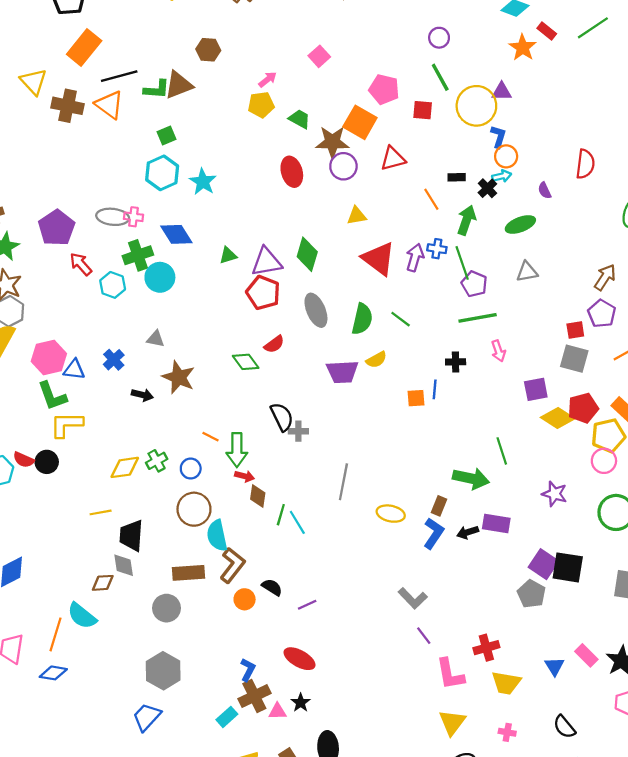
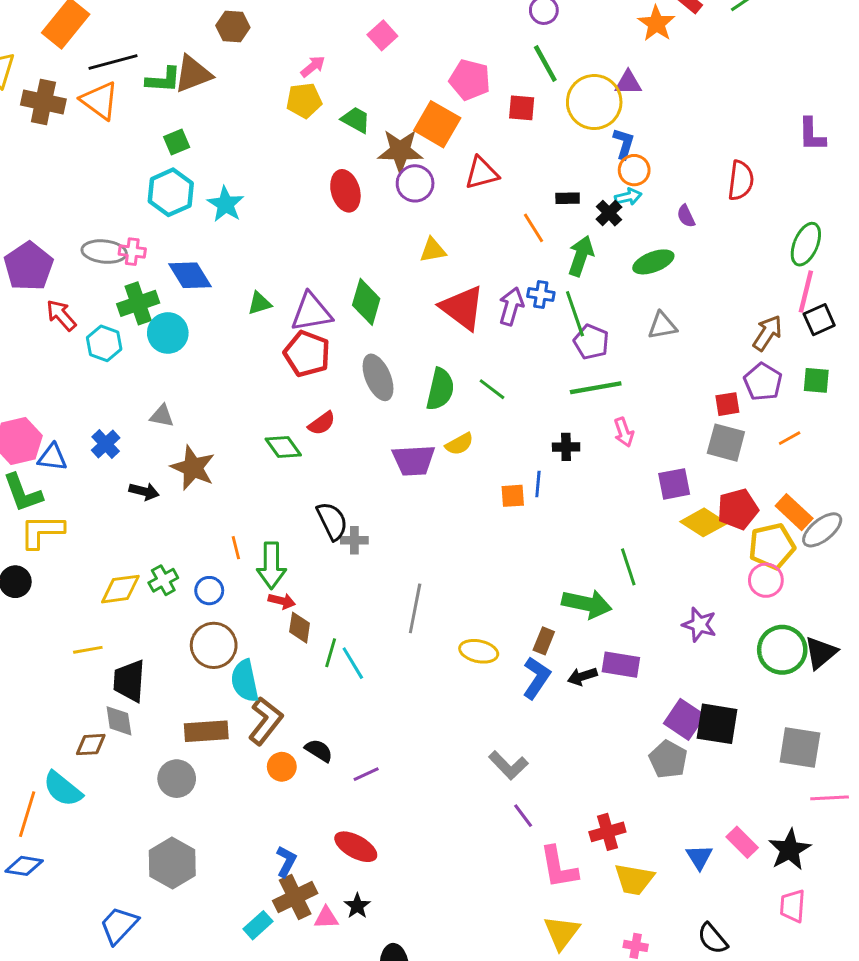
orange line: (210, 437) -> (236, 548), turned 49
blue trapezoid: (147, 717) -> (119, 925), moved

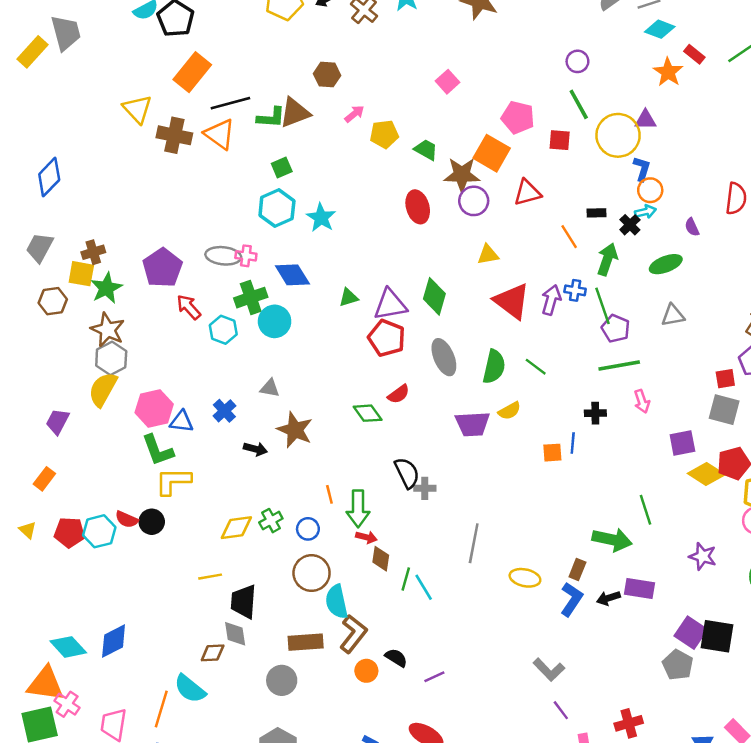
pink arrow: (313, 66) -> (354, 114), moved

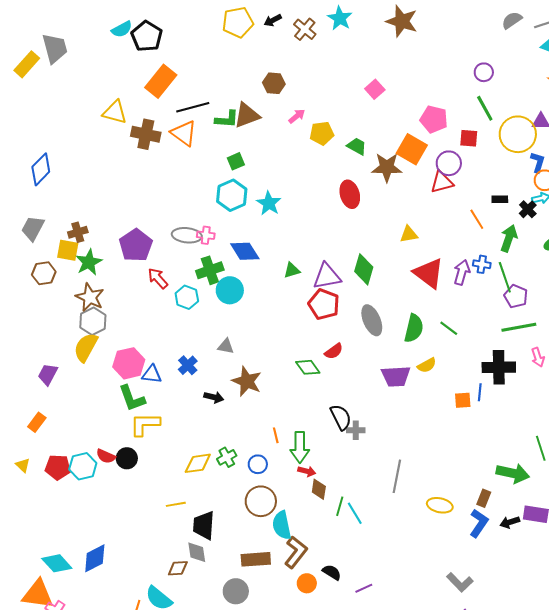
yellow triangle: (137, 109) -> (115, 112), turned -32
purple circle: (474, 201) -> (449, 163), moved
black cross: (595, 413) -> (499, 367), size x1.8

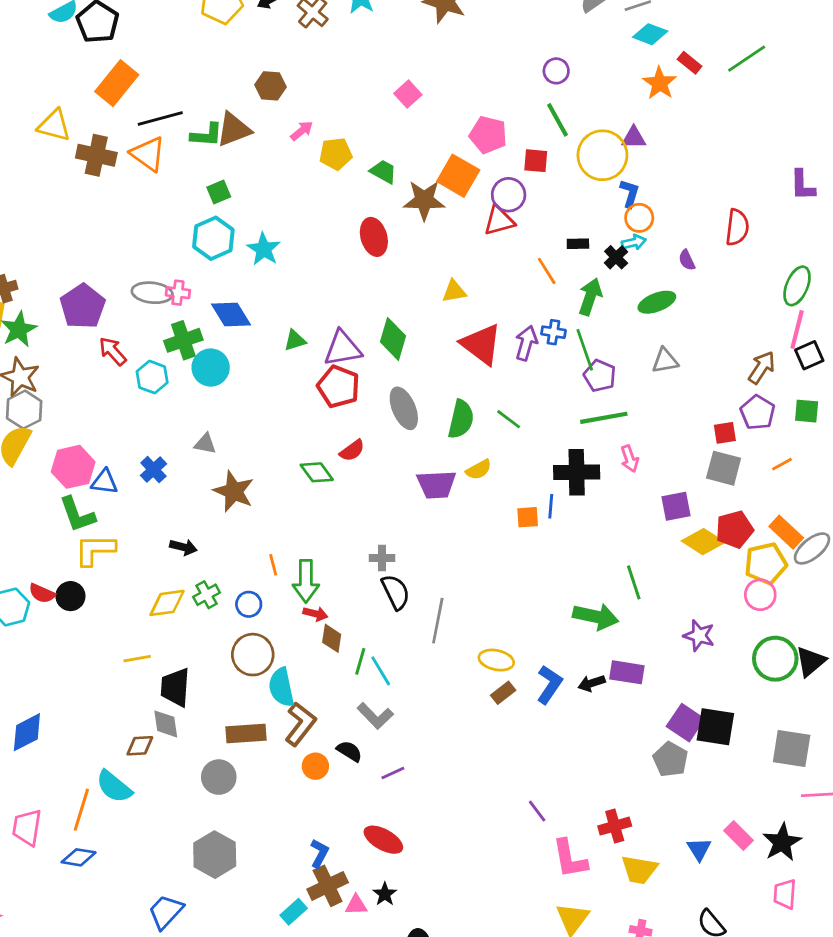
black arrow: (214, 397) -> (183, 547), moved
black semicircle: (341, 417) -> (396, 592), moved
brown rectangle: (484, 498) -> (503, 693), moved, turned 30
gray L-shape: (460, 582) -> (375, 716), moved

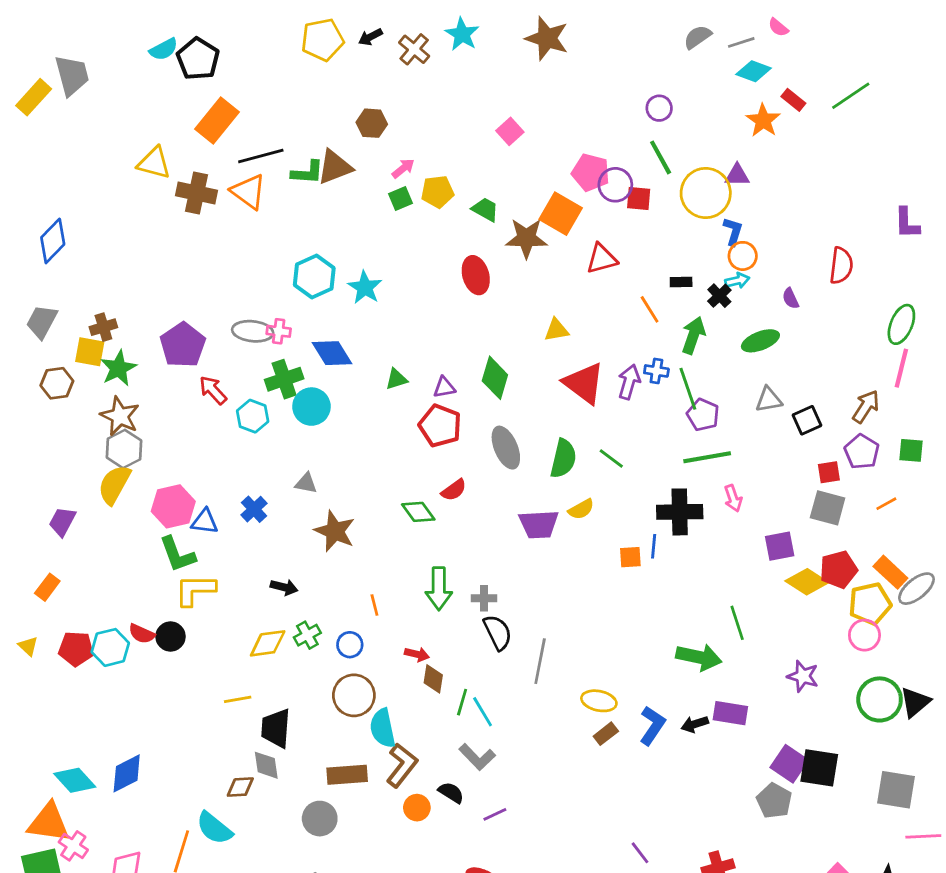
green square: (219, 192) -> (400, 198), moved
purple circle: (509, 195) -> (615, 185), moved
purple triangle: (343, 348) -> (444, 387), size x0.6
black square: (809, 355) -> (807, 420), moved
green arrow: (306, 581) -> (439, 589), moved

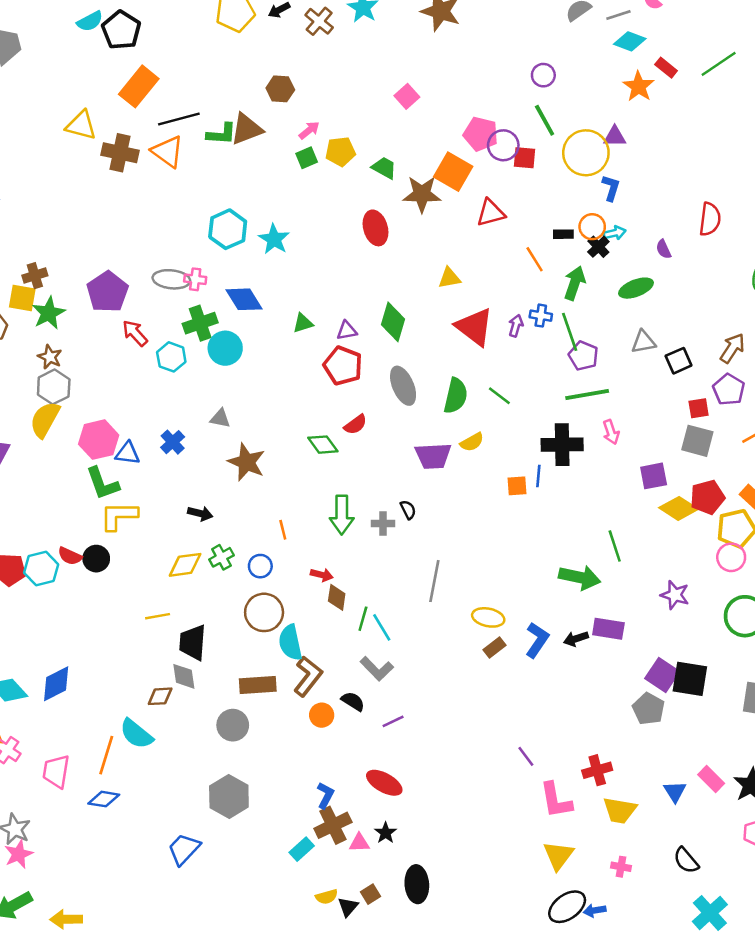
orange circle: (743, 256) -> (592, 227), moved
purple arrow: (629, 382) -> (516, 326), size x0.7
brown star: (120, 416) -> (50, 357), size x0.7
black semicircle: (498, 632) -> (408, 510), moved, size x0.6

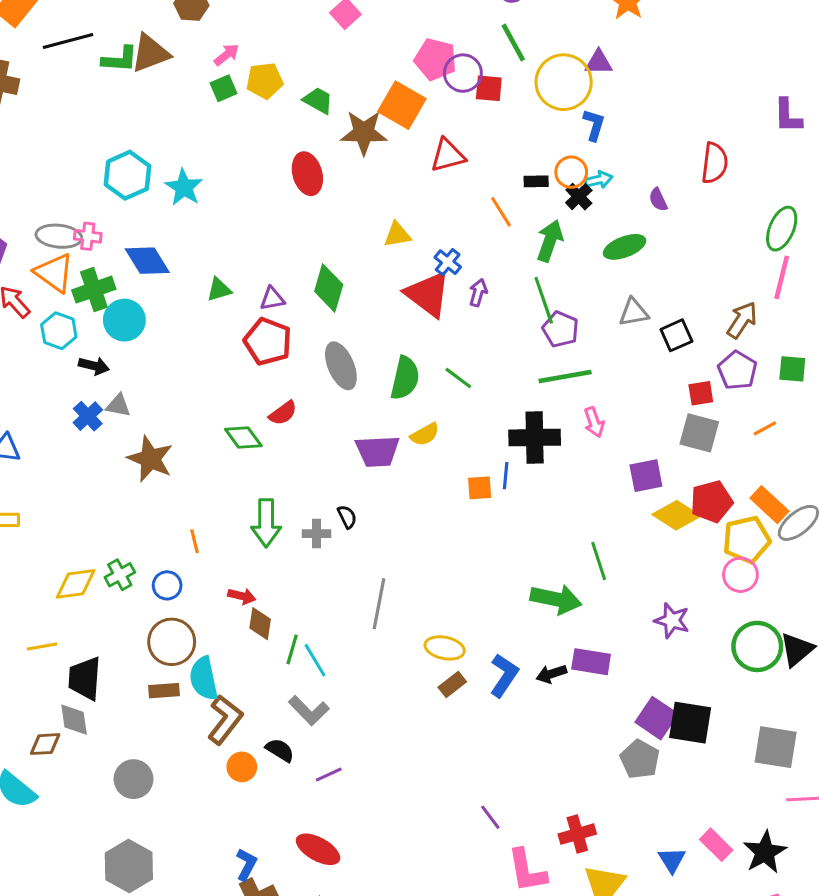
orange triangle: (168, 152) -> (54, 273), moved
blue cross: (541, 316) -> (448, 262), moved, turned 30
blue cross: (173, 442) -> (88, 416), moved
black arrow: (200, 513) -> (94, 366), moved
brown rectangle: (258, 685) -> (164, 691), moved, size x0.7

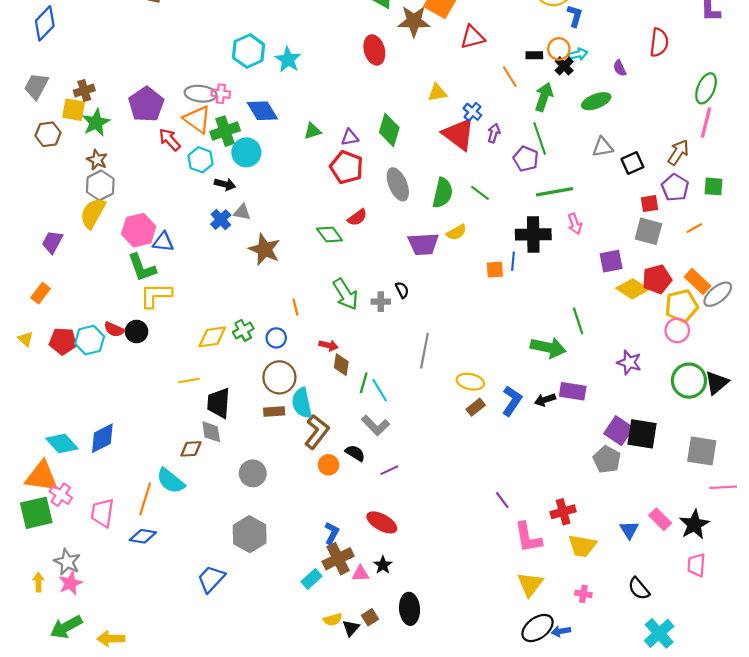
purple pentagon: (561, 329) -> (526, 159), moved
green arrow: (266, 523) -> (346, 294), turned -32

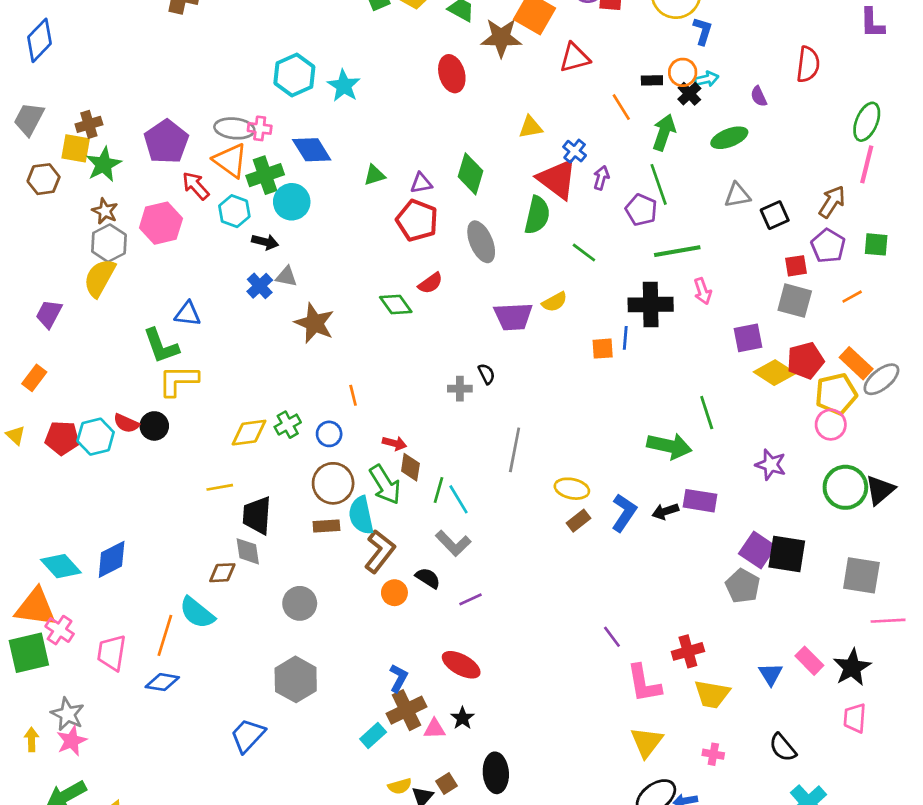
green semicircle: (443, 193) -> (537, 215), moved
pink hexagon: (139, 230) -> (161, 223), moved
green arrow: (346, 294) -> (385, 485), moved

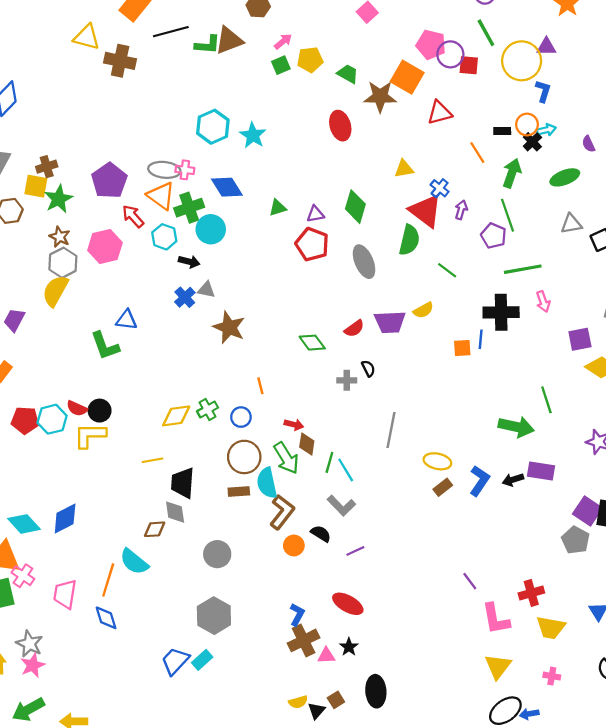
red semicircle: (430, 283) -> (354, 329), moved
green diamond: (396, 305) -> (312, 343), moved
yellow L-shape: (178, 381) -> (90, 435), moved
blue diamond: (162, 682) -> (106, 618), turned 64
cyan rectangle: (373, 735) -> (202, 660), moved

